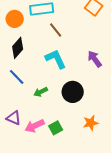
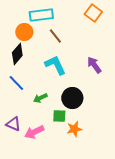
orange circle: (15, 19) -> (24, 32), moved
orange star: (91, 123) -> (74, 129), moved
green square: (56, 128) -> (59, 116), moved, turned 32

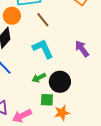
green arrow: (40, 98) -> (39, 78), moved

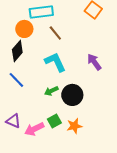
green square: (47, 100) -> (54, 121), moved, turned -32

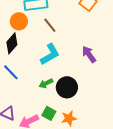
cyan L-shape: (55, 62) -> (50, 54), turned 85
green square: (54, 121) -> (49, 113), turned -32

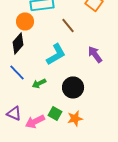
brown line: (50, 25) -> (68, 25), moved
green arrow: (46, 83) -> (39, 83), moved

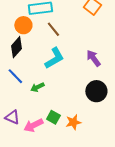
brown line: (68, 25) -> (53, 29), moved
black circle: (73, 87) -> (96, 91), moved

